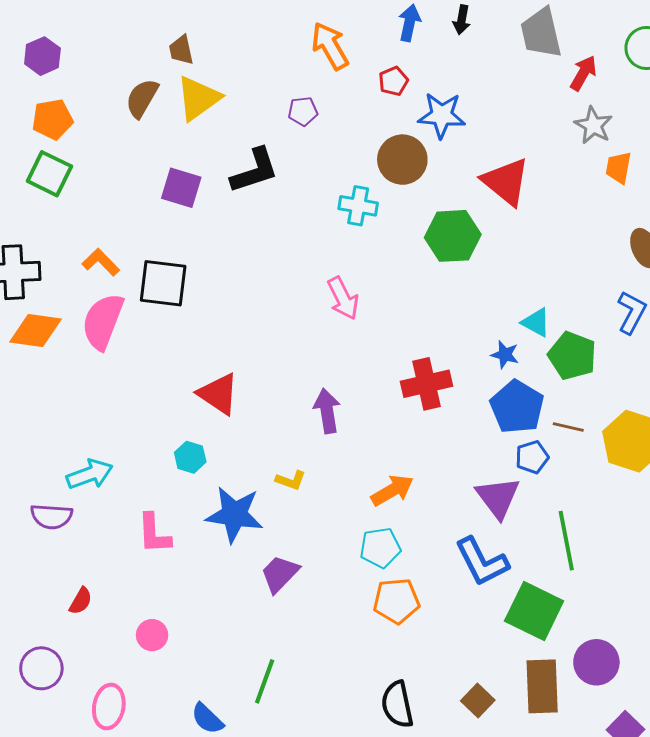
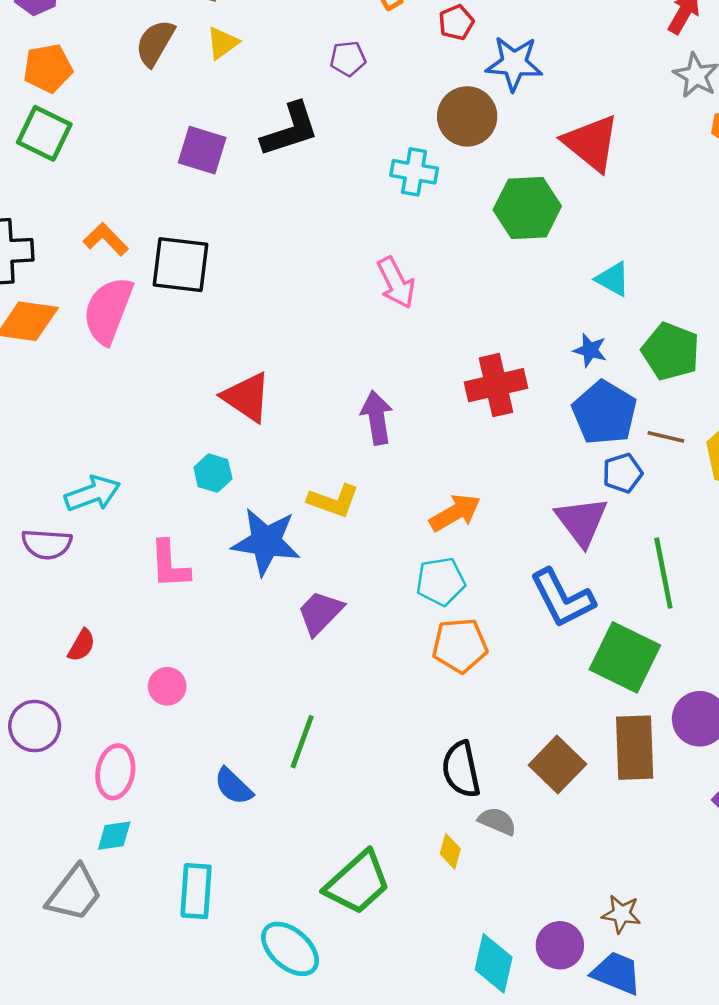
yellow triangle: (198, 98) -> (223, 43), size x0.6
cyan triangle: (536, 322) -> (613, 279), moved
yellow L-shape: (291, 480) -> (333, 501), size x1.4
brown square: (478, 700) -> (557, 765), size x1.4

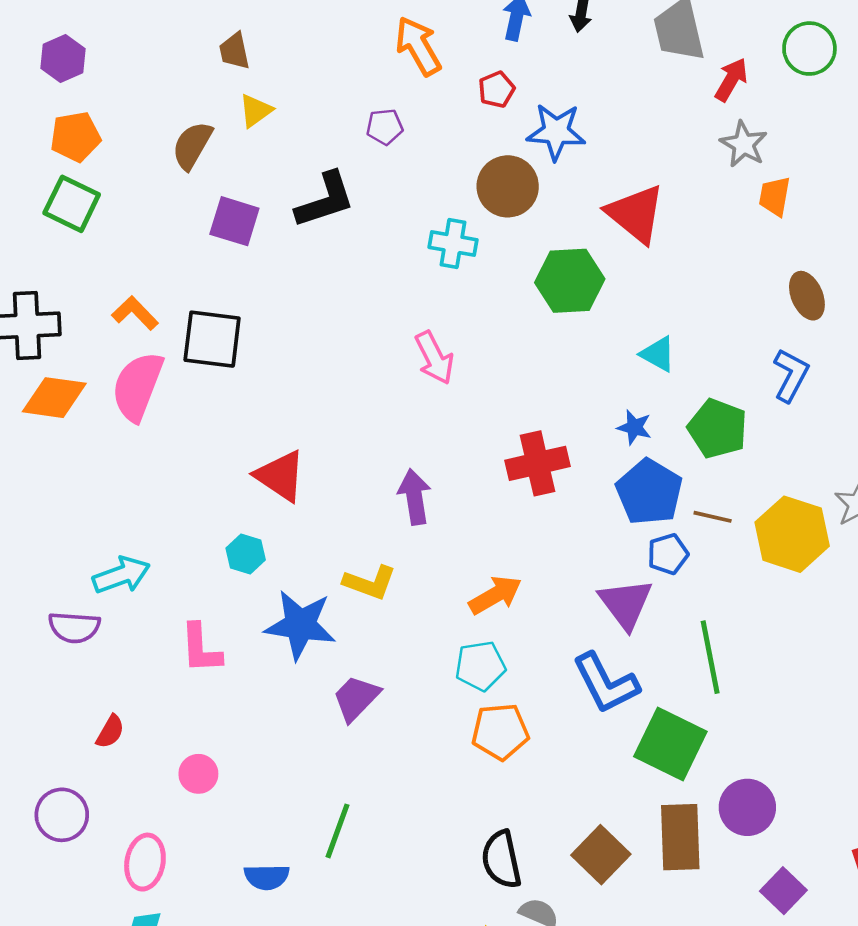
brown semicircle: (155, 43) -> (192, 145), moved
blue semicircle: (233, 786) -> (267, 877), turned -45

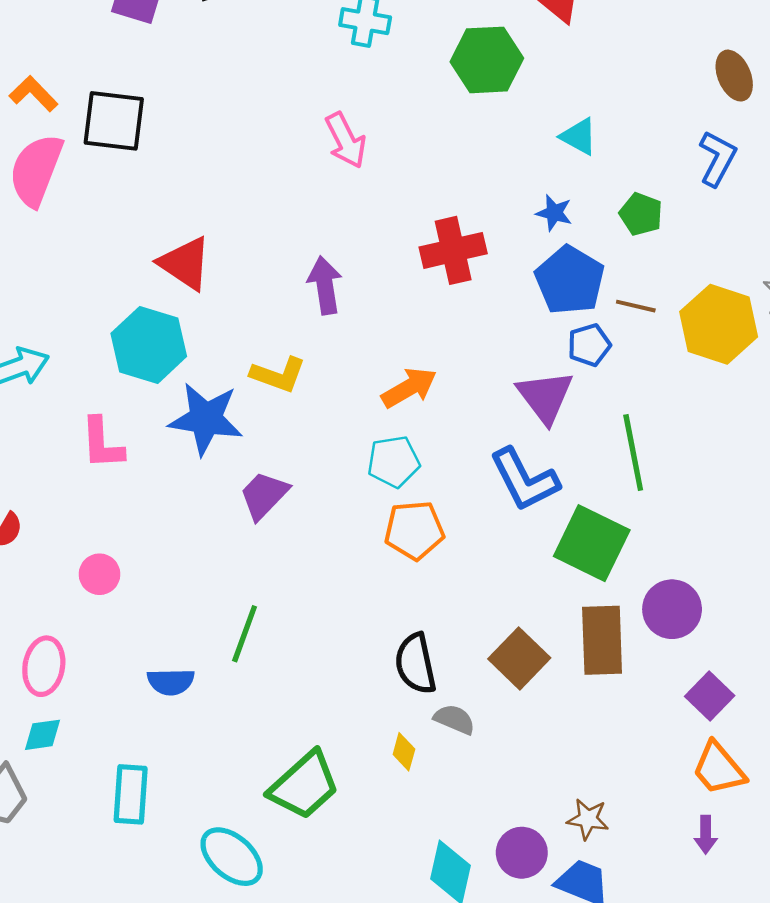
green pentagon: (718, 429) -> (641, 214), size x0.7
cyan hexagon: (246, 554) -> (149, 345), size x1.8

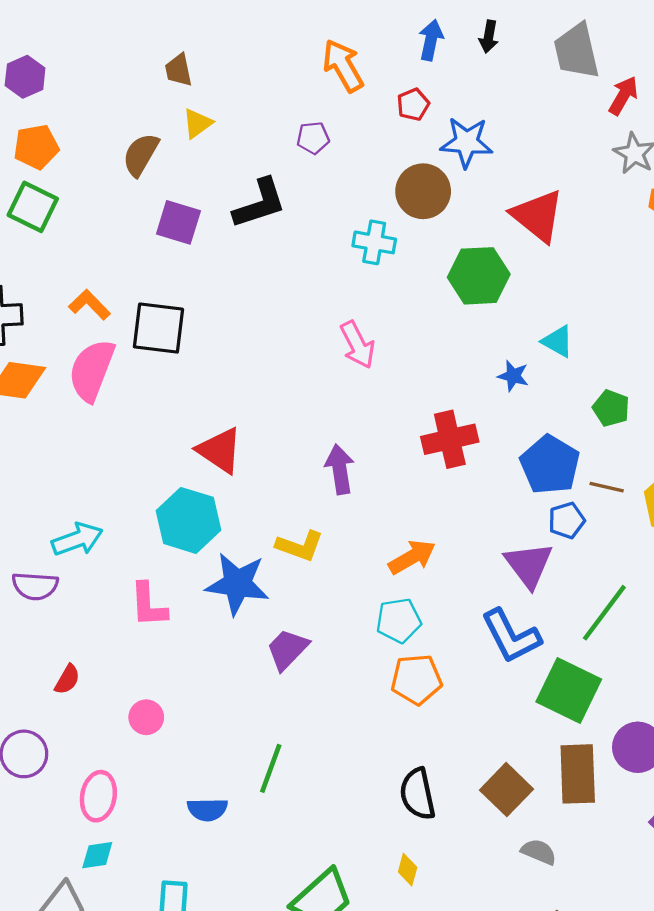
blue star: (554, 213) -> (513, 376), moved
green line: (633, 452) -> (604, 613), turned 48
gray semicircle: (454, 719) -> (539, 852), moved

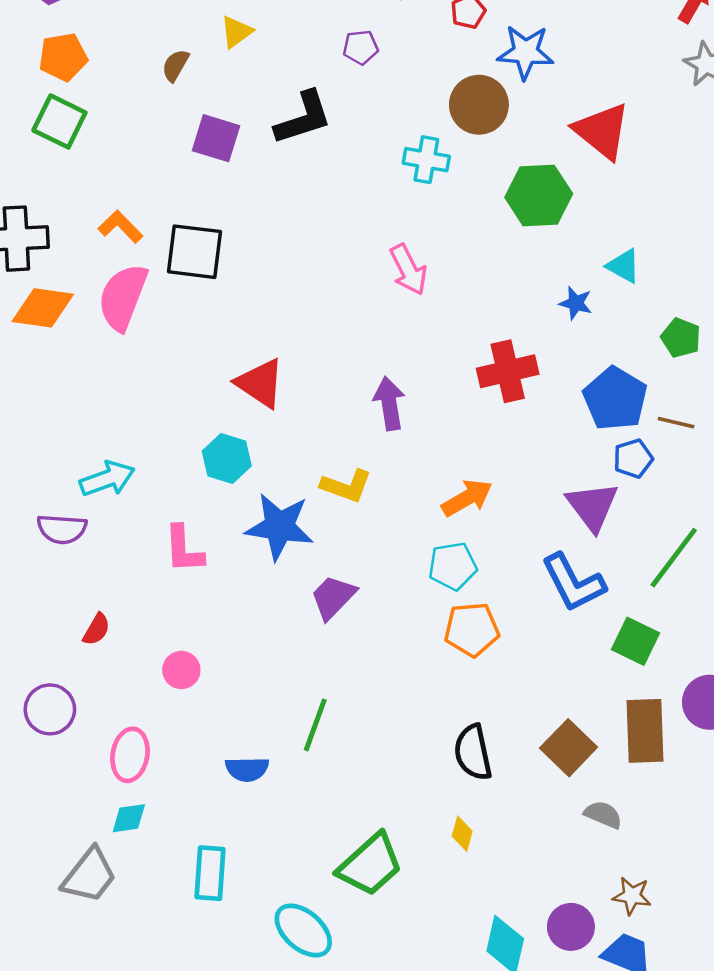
brown semicircle: (141, 155) -> (175, 65), size x0.7
cyan hexagon: (188, 520) -> (227, 458), size x0.7
green square: (569, 691) -> (635, 641), size x0.7

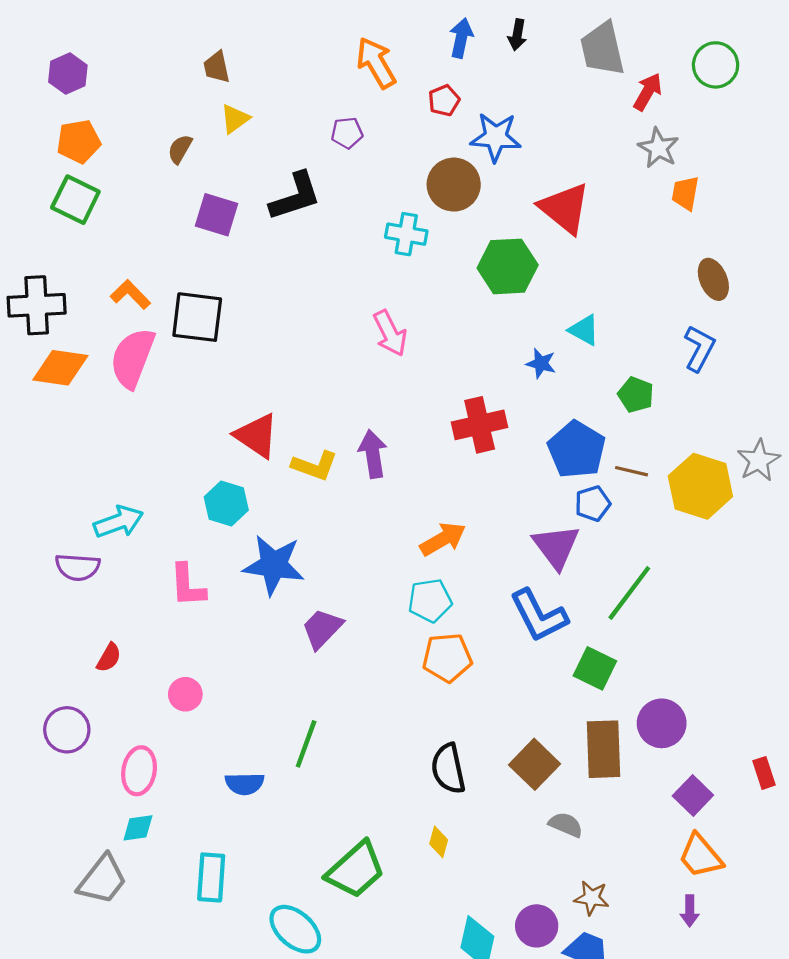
yellow L-shape: (346, 486) -> (315, 466), moved

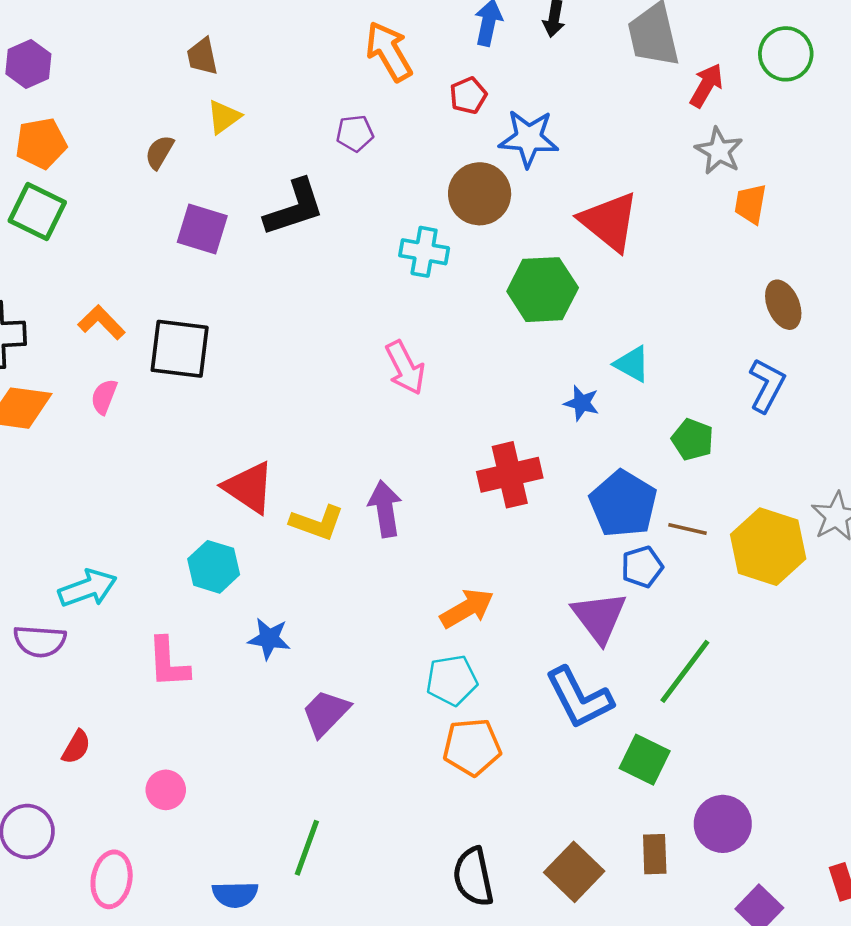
pink semicircle: (133, 358) -> (104, 397), size x0.5
blue star: (274, 565) -> (269, 639), size x0.6
brown rectangle: (603, 749) -> (655, 854), size x0.6

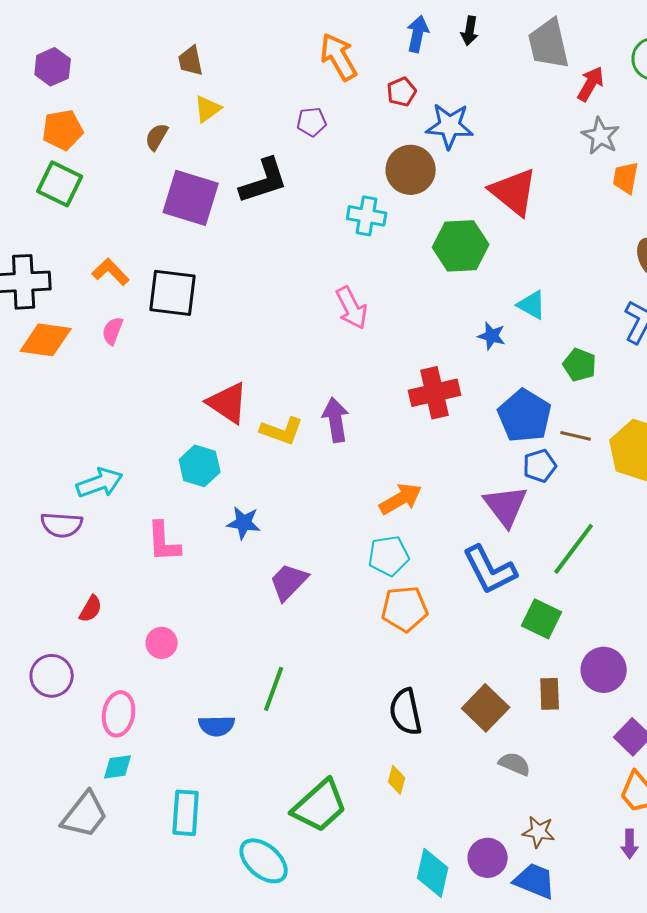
purple square: (202, 229) -> (191, 198), size x1.4

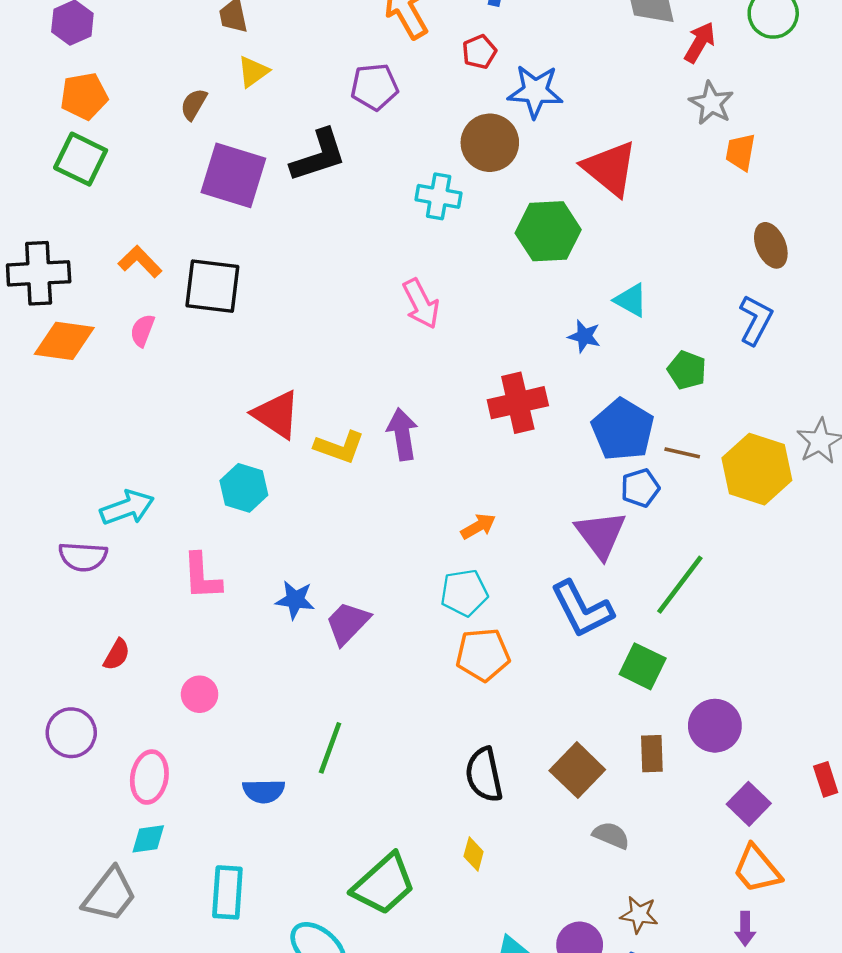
purple pentagon: (312, 122) -> (374, 87), size x1.4
orange arrow: (401, 499) -> (478, 526), size x0.7
blue star: (244, 523) -> (295, 600), moved

